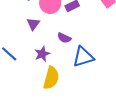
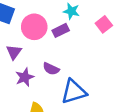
purple star: (42, 54) -> (25, 77), moved

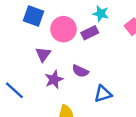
blue triangle: (74, 92) -> (103, 94), size x0.7

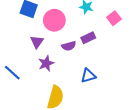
purple rectangle: (90, 33) -> (88, 38), moved
purple semicircle: (80, 71) -> (69, 46), moved, turned -40

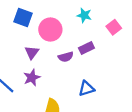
purple star: (46, 63) -> (32, 78), moved

